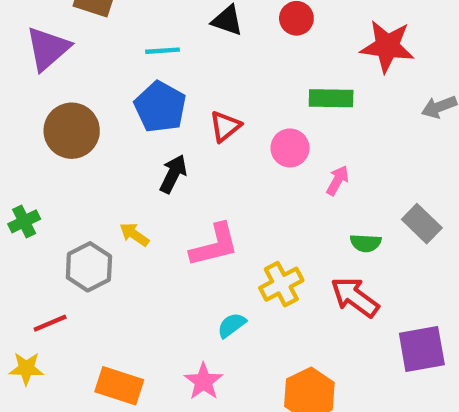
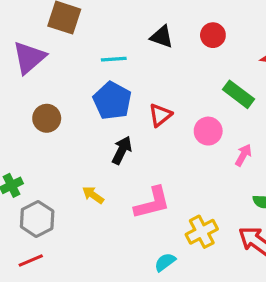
green rectangle: (331, 98) -> (239, 94), turned 36
brown circle: (72, 131) -> (47, 118), size x0.7
gray hexagon: (89, 267) -> (37, 219), moved

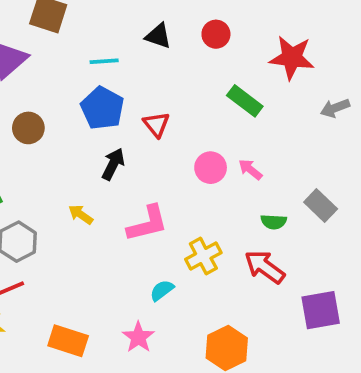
red triangle: (160, 115) -> (156, 124), turned -30
pink circle: (208, 131) -> (211, 168), moved
pink arrow: (243, 155) -> (250, 169), turned -80

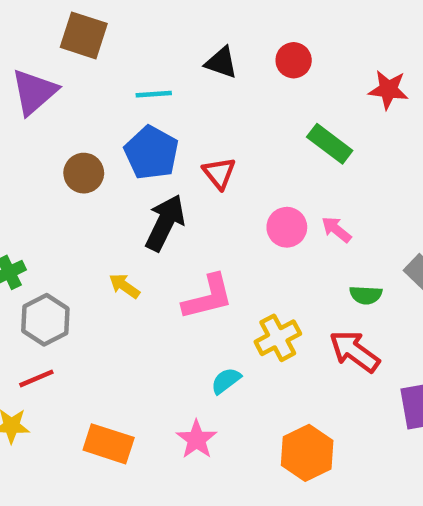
red star: (292, 58) -> (388, 90), size x0.7
brown circle: (28, 128) -> (84, 173), moved
black arrow: (113, 164) -> (165, 223), size x1.4

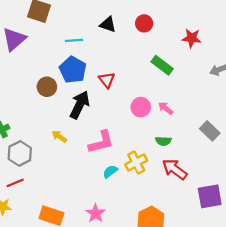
brown circle: (84, 173) -> (47, 87), moved
green semicircle: (366, 295) -> (163, 141), moved
cyan semicircle: (226, 381) -> (110, 172), moved

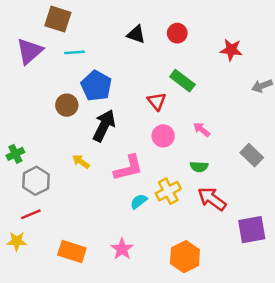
cyan line: (74, 40) -> (74, 52), moved
green rectangle: (162, 65) -> (182, 81), moved
red triangle: (107, 80) -> (157, 101), moved
pink circle: (141, 107) -> (163, 136), moved

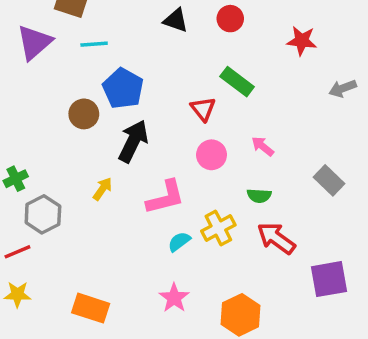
yellow arrow: (81, 162) -> (103, 189), turned 90
red line: (31, 214) -> (17, 252), moved
pink star: (122, 249) -> (174, 298), moved

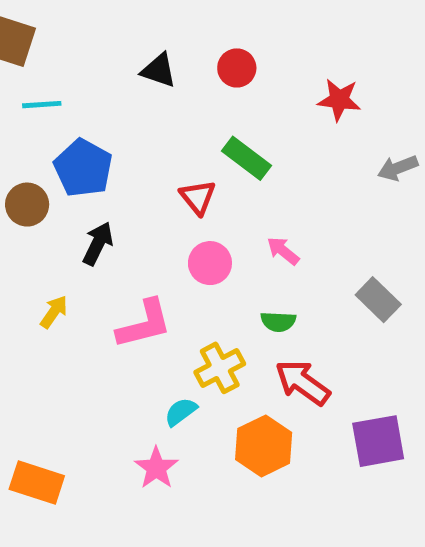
black arrow: (133, 141) -> (98, 244), size x0.7
cyan semicircle: (179, 242) -> (181, 412), moved
orange hexagon: (240, 315) -> (264, 446), moved

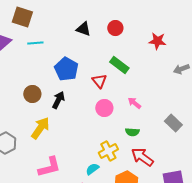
blue pentagon: (83, 168) -> (66, 69), moved
brown circle: (27, 205) -> (32, 94), moved
yellow arrow: (54, 312) -> (40, 128), size x1.6
pink L-shape: (144, 324) -> (49, 167), moved

